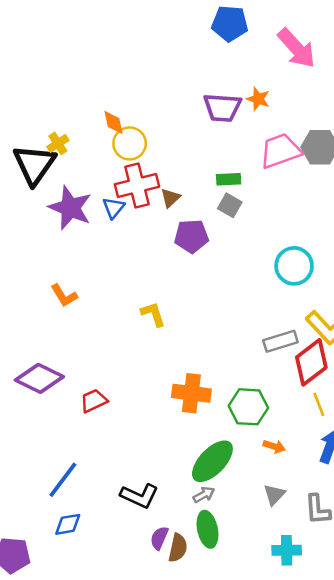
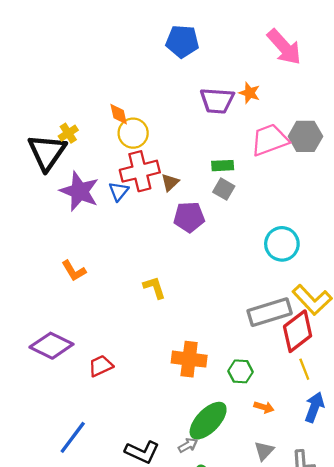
blue pentagon: (230, 24) -> (182, 41), moved
gray rectangle: (280, 341) -> (270, 312), size x1.4
green hexagon: (248, 407) -> (241, 371), size x0.7
gray arrow: (204, 495) -> (188, 445), moved

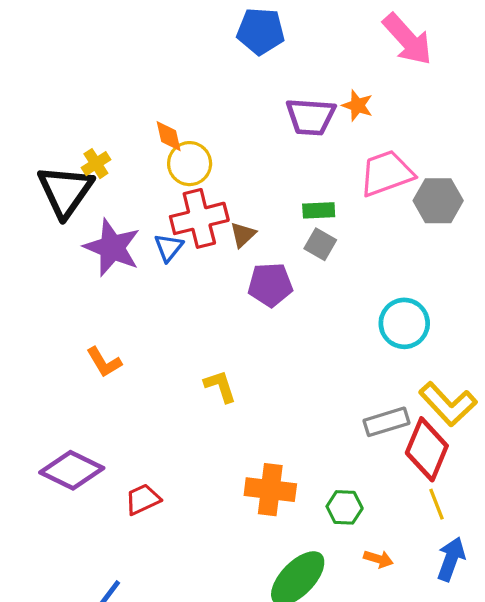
gray hexagon: (305, 136) -> (438, 201), moved
gray rectangle: (270, 312) -> (386, 422), size x0.7
red diamond: (298, 331) -> (427, 449), turned -30

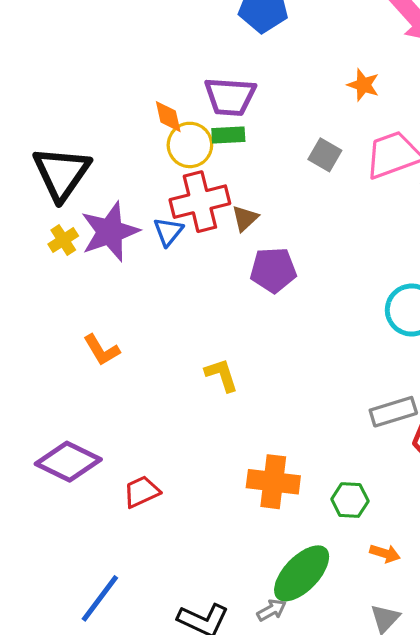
purple trapezoid: (311, 117) -> (230, 97), moved
yellow cross: (96, 164) -> (63, 240), moved
green rectangle: (319, 210) -> (228, 135), moved
gray square: (320, 244) -> (325, 155), moved
purple star: (112, 248) -> (110, 232), turned 30

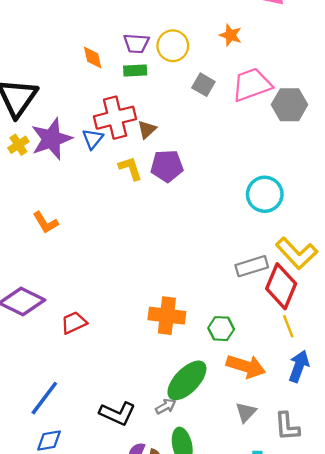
purple trapezoid: (230, 97) -> (136, 43), size x0.7
yellow circle: (190, 145) -> (173, 46), moved
yellow L-shape: (222, 375) -> (130, 168), moved
orange arrow: (385, 553) -> (246, 366), size x1.8

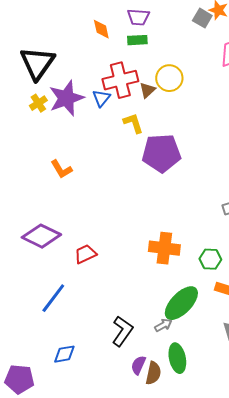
yellow circle: (173, 46) -> (169, 78), moved
gray square: (203, 85) -> (202, 18), moved
purple pentagon: (167, 166) -> (161, 153), moved, size x1.4
blue line: (44, 398) -> (53, 298), moved
black L-shape: (117, 413) -> (122, 331), turned -80

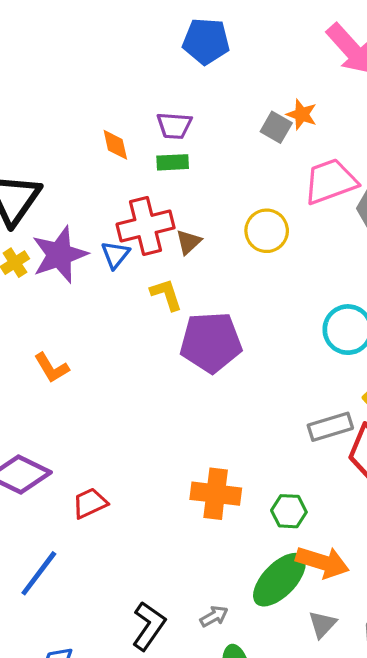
yellow circle: (169, 78) -> (267, 231), moved
green ellipse: (181, 303) -> (279, 580), moved

